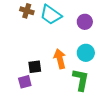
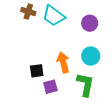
purple square: (25, 82) -> (50, 87), moved

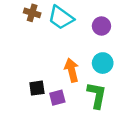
black square: (37, 71) -> (37, 88), moved

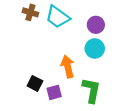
cyan circle: (103, 63) -> (95, 48), moved
black square: (37, 88) -> (35, 83), turned 35

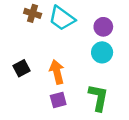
orange arrow: (68, 67) -> (57, 72), moved
black square: (35, 83) -> (22, 68), moved, turned 35

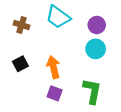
brown cross: (33, 13) -> (22, 25), moved
purple square: (58, 100) -> (55, 93), turned 35

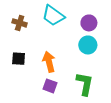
black square: (20, 64) -> (19, 59), turned 32

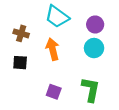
brown cross: (20, 23) -> (21, 33), moved
orange arrow: (49, 62) -> (53, 49), moved

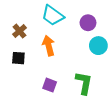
brown cross: (21, 33) -> (20, 31), turned 32
cyan circle: (94, 48) -> (98, 46), moved

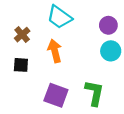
purple circle: (88, 23) -> (108, 25), moved
purple square: (50, 85) -> (56, 95), size x1.5

